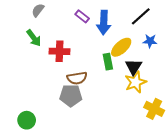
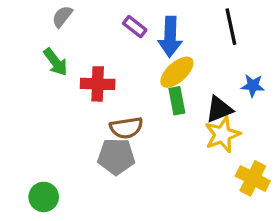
black line: (141, 16) -> (231, 27), turned -60
blue star: (150, 41) -> (253, 86), moved
yellow ellipse: (121, 47) -> (177, 72), moved
black triangle: (134, 67) -> (219, 109), turned 36

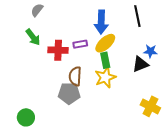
purple rectangle: (135, 27) -> (80, 44), moved, turned -48
black triangle: (219, 109) -> (140, 64), moved
brown semicircle: (126, 128) -> (75, 76), turned 102
yellow star: (222, 135) -> (105, 77), moved

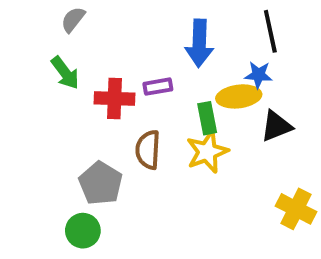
yellow ellipse: (105, 43) -> (239, 96), moved, turned 35
blue star: (150, 51) -> (258, 75), moved
gray pentagon: (69, 93) -> (101, 183), moved, turned 30
green circle: (26, 117) -> (83, 231), moved

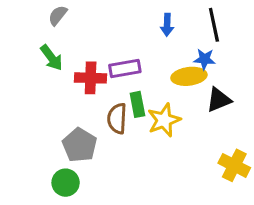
blue arrow: (199, 43) -> (167, 25), moved, size x0.6
purple rectangle: (158, 87) -> (125, 69), size x1.4
green rectangle: (207, 118) -> (137, 104), moved

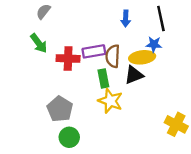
black triangle: (219, 100) -> (134, 75), moved
brown semicircle: (117, 119) -> (113, 56), moved
yellow star: (164, 120) -> (110, 101), moved, turned -30
green circle: (66, 183) -> (69, 137), moved

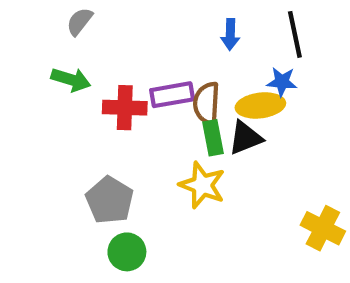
green arrow: (39, 43) -> (71, 80), turned -36
green rectangle: (103, 78) -> (213, 138), moved

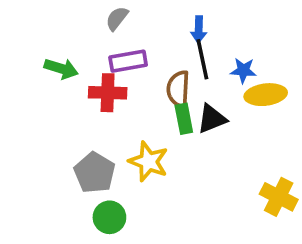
gray semicircle: (80, 21) -> (117, 18), moved
black line: (295, 34) -> (202, 59), moved
purple rectangle: (172, 95) -> (128, 61), moved
yellow ellipse: (260, 105) -> (266, 95), moved
yellow star: (202, 185) -> (149, 162), moved

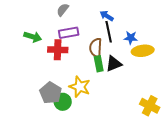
blue arrow: (199, 30) -> (107, 16), turned 120
green circle: (109, 217) -> (63, 102), moved

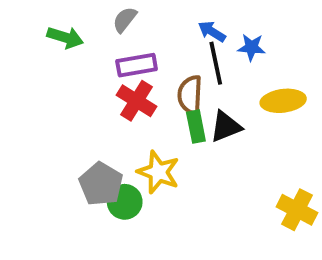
green arrow: (33, 37) -> (65, 37), moved
blue star: (131, 38) -> (251, 47), moved
red cross: (58, 50) -> (137, 101), moved, turned 30

